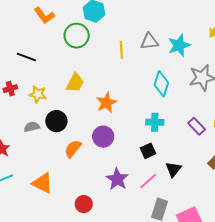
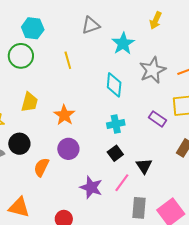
gray triangle: (149, 41) -> (91, 25), moved

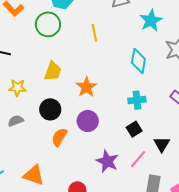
black circle: (19, 144) -> (50, 109), moved

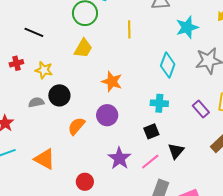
yellow trapezoid: (53, 71) -> (83, 48), moved
orange star: (86, 87) -> (112, 82), turned -30
black circle: (50, 109) -> (59, 95), moved

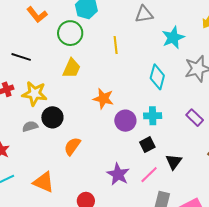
yellow star: (44, 70) -> (35, 94), size x1.4
purple circle: (107, 115) -> (125, 121), moved

